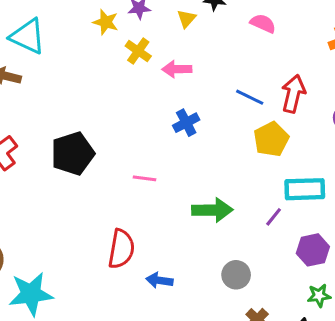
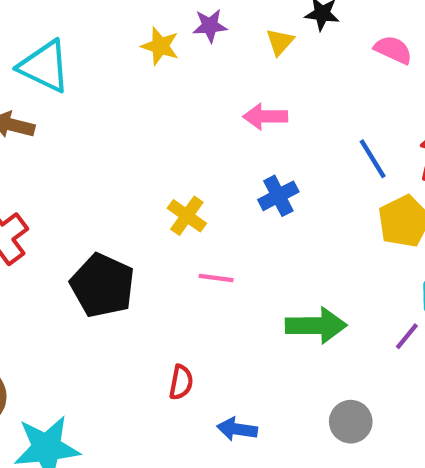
yellow cross: (138, 51) -> (187, 216), moved
blue line: (250, 97) -> (373, 159), turned 32
black pentagon: (73, 154) -> (102, 285), moved, turned -30
red semicircle: (121, 249) -> (181, 382), size x0.6

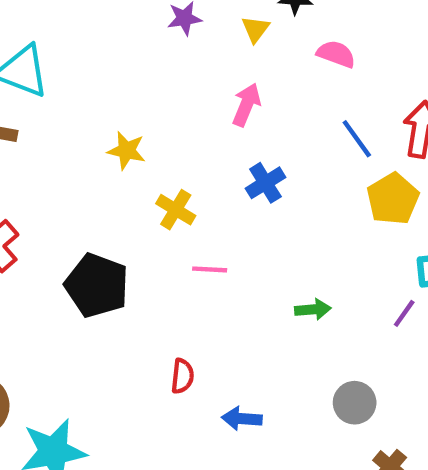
yellow star: (160, 46) -> (127, 151), moved
pink semicircle: (393, 50) -> (336, 54), moved
pink arrow: (265, 116) -> (246, 105), turned 117
green arrow: (316, 326) -> (313, 309), size x0.6

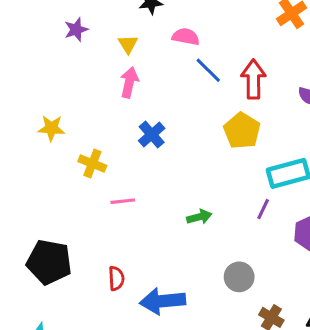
yellow triangle: (255, 29) -> (128, 44), moved
blue line: (357, 139) -> (208, 70), moved
black pentagon: (97, 285) -> (49, 262), moved
blue arrow: (242, 419) -> (163, 301), size x1.6

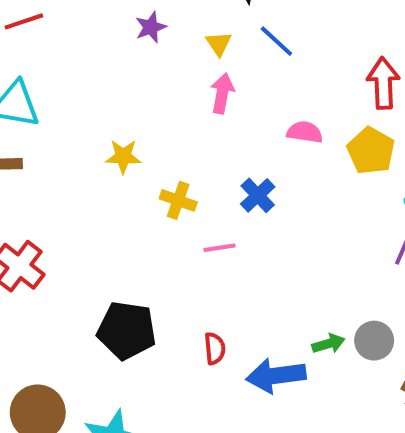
pink semicircle: (186, 37) -> (305, 132), moved
blue line: (208, 70) -> (276, 41), moved
blue cross: (152, 134) -> (258, 195), moved
green arrow: (199, 217) -> (328, 344), moved

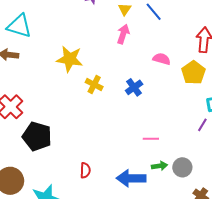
yellow star: (123, 156) -> (70, 59), size x1.5
pink line: (220, 248) -> (151, 139), moved
black pentagon: (127, 330) -> (37, 136), moved
red semicircle: (215, 348) -> (85, 170), moved

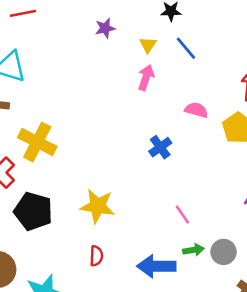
yellow star: (70, 59) -> (97, 206), moved
yellow cross: (94, 85) -> (37, 142), moved, size x1.6
pink line: (151, 139) -> (182, 214), turned 56

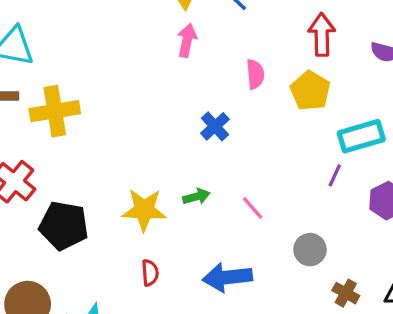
pink semicircle: (196, 110) -> (255, 74), turned 75
yellow cross: (37, 142) -> (55, 111), moved, turned -30
green arrow: (193, 250) -> (196, 197), moved

